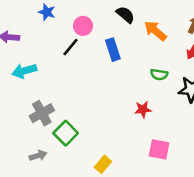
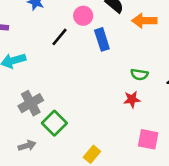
pink circle: (83, 26) -> (83, 16), moved
orange arrow: (155, 31) -> (144, 21), turned -40
green semicircle: (159, 75) -> (139, 74), moved

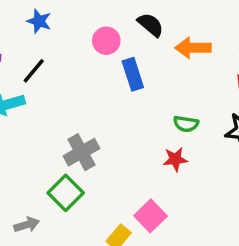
black line: (59, 37) -> (34, 71), moved
gray cross: (31, 103) -> (82, 152), moved
pink square: (148, 139) -> (151, 216), moved, turned 35

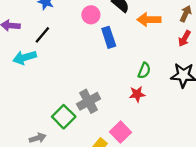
green semicircle: (186, 124) -> (144, 70), turned -77
gray cross: (82, 152) -> (89, 101), moved

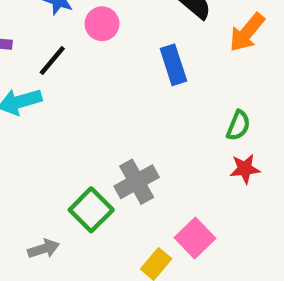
pink circle: (91, 15) -> (102, 24), moved
orange arrow: (149, 20) -> (247, 32), turned -50
red star: (137, 94) -> (245, 169), moved

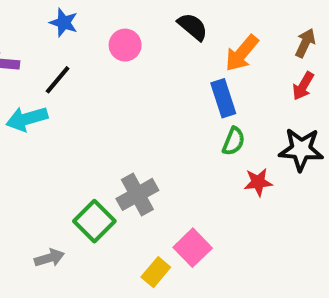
pink circle: (102, 24) -> (125, 45), moved
blue rectangle: (173, 65) -> (223, 98), moved
red star: (245, 169) -> (258, 182), moved

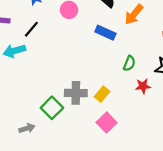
blue rectangle: (223, 98) -> (105, 33), moved, turned -48
gray cross: (137, 194) -> (76, 93), turned 30
yellow rectangle: (156, 272) -> (102, 94), moved

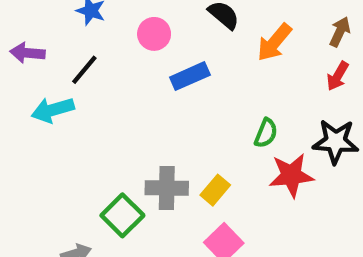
blue rectangle: (105, 33) -> (190, 76), moved, turned -48
red star: (143, 86) -> (291, 175), size x1.5

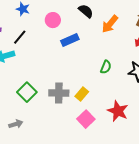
red star: (291, 175) -> (118, 111), moved, turned 30
green square: (122, 215) -> (27, 92), moved

